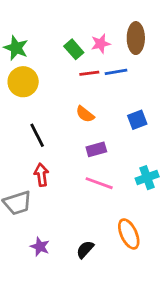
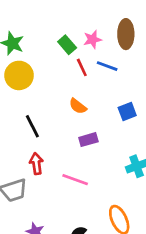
blue line: (116, 72) -> (107, 66), turned 30
red line: (89, 73) -> (82, 67), turned 72
pink line: (99, 183) -> (75, 180), moved

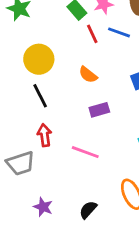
yellow circle: (19, 75) -> (39, 59), moved

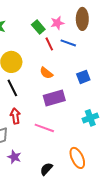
purple rectangle: (99, 110) -> (54, 98), size x1.5
purple star: (43, 207) -> (14, 157), moved

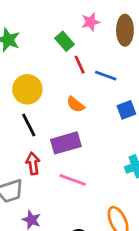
pink star: (57, 23) -> (91, 22), moved
blue line: (68, 43) -> (106, 76), moved
purple rectangle: (54, 98) -> (66, 143), moved

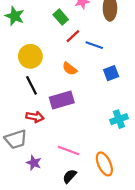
red line: (80, 65) -> (73, 36), turned 72
red arrow: (33, 163) -> (35, 117), turned 108
pink line: (73, 180) -> (68, 150), moved

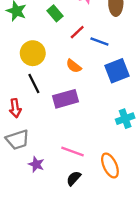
green rectangle: (61, 17) -> (55, 13), moved
blue square: (111, 73) -> (117, 71), size x1.5
red arrow: (35, 117) -> (15, 108), moved, turned 72

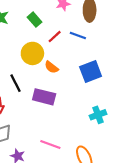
blue line: (99, 41) -> (78, 35), moved
yellow circle: (33, 53) -> (32, 53), moved
purple rectangle: (66, 99) -> (44, 97), turned 30

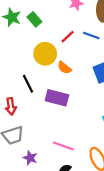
green rectangle: (35, 20) -> (34, 19), moved

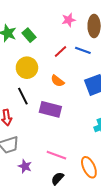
yellow circle: (45, 54) -> (27, 68), moved

